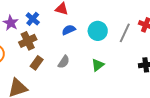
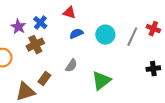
brown rectangle: (37, 63) -> (44, 79), moved
green triangle: (98, 65) -> (101, 81), moved, size x1.5

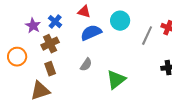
blue semicircle: (76, 34) -> (91, 33), size x1.5
cyan circle: (105, 35) -> (120, 21), moved
brown rectangle: (44, 79) -> (50, 69), moved, turned -56

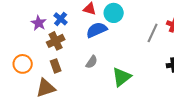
cyan circle: (120, 21) -> (114, 13), moved
orange circle: (17, 57) -> (23, 64), moved

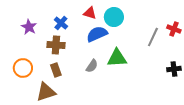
purple star: (39, 23) -> (29, 27), moved
brown cross: (56, 41) -> (56, 45), turned 30
green triangle: (122, 77) -> (117, 58), moved, turned 35

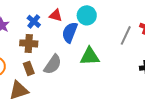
red triangle: (90, 13) -> (56, 15), moved
blue semicircle: (97, 34) -> (70, 32), turned -45
gray semicircle: (92, 66) -> (53, 64), moved, size x1.5

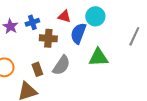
blue cross: (34, 21) -> (32, 22), moved, turned 32
brown cross: (29, 43) -> (48, 38), moved

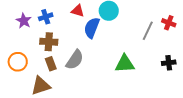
brown cross: (48, 38) -> (49, 42), moved
green triangle: (98, 57) -> (125, 64), moved

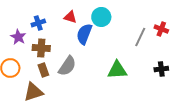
purple star: (24, 21) -> (18, 37), moved

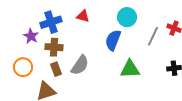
cyan circle: (101, 17) -> (127, 17), moved
blue cross: (38, 23) -> (51, 22), size x1.5
blue semicircle: (84, 34) -> (113, 40), moved

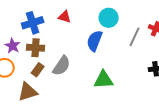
purple star: (31, 36) -> (13, 46), moved
brown rectangle: (56, 69) -> (38, 70), turned 56
green triangle: (130, 69) -> (104, 80), moved

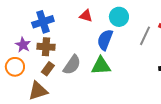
red triangle: (65, 17) -> (86, 16), moved
green triangle: (104, 80) -> (101, 66), moved

